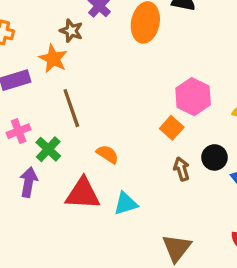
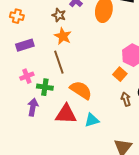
orange star: (53, 59) -> (63, 36), moved
green cross: (48, 149) -> (45, 87), turned -35
orange semicircle: (107, 154) -> (81, 90), size x1.6

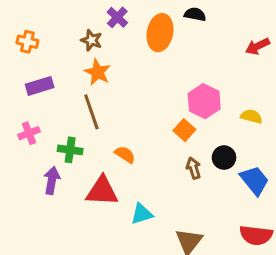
pink cross: (27, 76) -> (29, 133), moved
orange semicircle: (81, 90) -> (125, 154), size x0.6
cyan triangle: (92, 120) -> (142, 214), moved

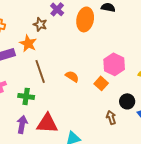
orange star: (98, 72) -> (28, 43), moved
orange semicircle: (125, 154) -> (72, 76), moved
brown arrow: (194, 168) -> (111, 117), moved
purple arrow: (52, 180) -> (22, 124), moved

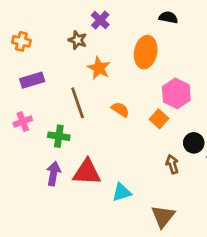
orange ellipse: (85, 19) -> (146, 52), moved
orange star: (28, 43) -> (99, 68), moved

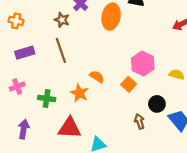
orange ellipse: (146, 52) -> (111, 17), moved
orange star: (99, 68) -> (79, 93), moved
brown line: (78, 103) -> (61, 50), moved
purple arrow: (53, 174) -> (24, 129), moved

